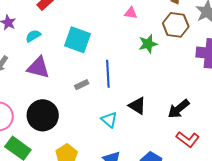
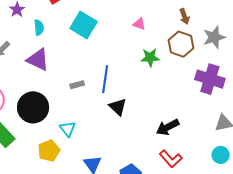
cyan semicircle: (33, 36) -> (39, 28), turned 105
cyan square: (78, 40) -> (84, 25), moved
black triangle: (137, 106) -> (118, 107), moved
cyan triangle: (109, 120) -> (68, 129), moved

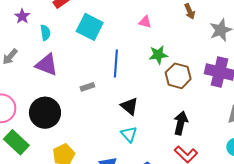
brown hexagon: (181, 44) -> (178, 76), moved
blue line: (105, 79) -> (116, 63), moved
black arrow: (168, 127) -> (181, 123), turned 135
cyan triangle: (68, 129) -> (129, 134), moved

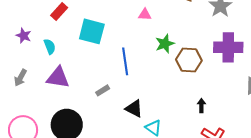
black triangle: (129, 106) -> (134, 109), moved
black arrow: (181, 123) -> (201, 106), size x0.6

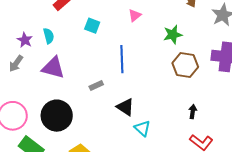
pink triangle: (145, 15) -> (135, 15), moved, turned -48
cyan square: (92, 31) -> (92, 26), size x0.6
purple star: (24, 36) -> (25, 40), moved
green star: (165, 44) -> (173, 35), moved

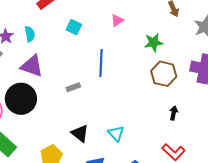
black triangle: (125, 107) -> (80, 133), moved
black arrow: (193, 112) -> (174, 113), moved
black circle: (57, 116) -> (21, 99), moved

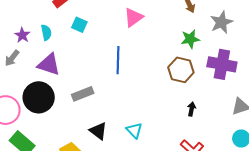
pink triangle: (117, 20) -> (133, 17), size x1.5
cyan square: (74, 27) -> (79, 25), moved
green star: (154, 42) -> (190, 39), moved
gray rectangle: (73, 87) -> (83, 94), moved, size x1.5

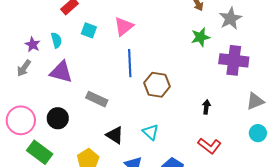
pink triangle: (133, 17) -> (124, 26), moved
brown hexagon: (181, 70) -> (157, 85), moved
gray rectangle: (83, 94) -> (97, 99), turned 50
black circle: (39, 97) -> (58, 118), moved, size x0.7

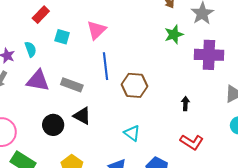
gray rectangle: (97, 99) -> (72, 85), moved
black circle: (58, 118) -> (53, 125), moved
black triangle: (115, 135) -> (82, 116), moved

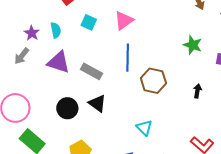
green star: (174, 34) -> (193, 45), moved, turned 30
black arrow: (185, 104) -> (197, 91), moved

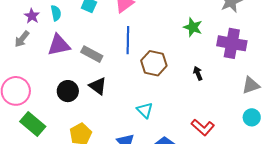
purple triangle: (59, 62) -> (59, 45), turned -30
black arrow: (197, 91) -> (198, 73), turned -32

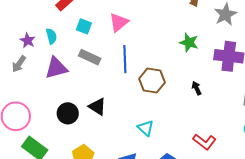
gray rectangle: (92, 54) -> (90, 57), moved

